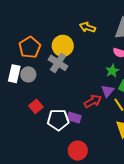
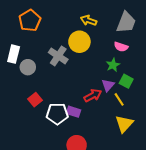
yellow circle: (63, 46) -> (79, 42), moved
orange pentagon: (30, 47) -> (30, 21), moved
white rectangle: (14, 74) -> (14, 54), moved

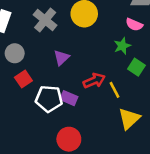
gray cross: (58, 56) -> (45, 20), moved
gray circle: (28, 67) -> (15, 53), moved
purple triangle: (108, 85) -> (61, 58), moved
yellow line: (119, 99) -> (114, 90), moved

